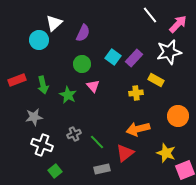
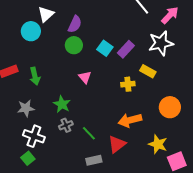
green circle: (82, 64) -> (74, 45), moved
green star: (68, 95) -> (62, 104), moved
green square: (55, 171) -> (28, 158), moved

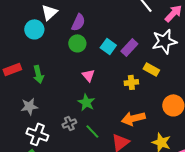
green star: (62, 104) -> (86, 102), moved

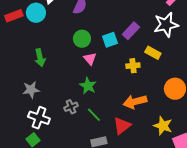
green circle: (77, 43) -> (82, 39), moved
cyan square: (108, 46) -> (110, 40), moved, turned 35
red rectangle: (12, 69) -> (14, 16), moved

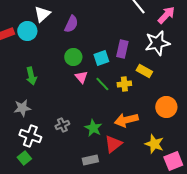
purple rectangle: (131, 31) -> (122, 49), turned -30
green star: (88, 86) -> (93, 128), moved
green line: (94, 115) -> (102, 84), moved

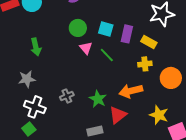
purple rectangle: (122, 49) -> (127, 34), moved
cyan square: (101, 58) -> (106, 29), turned 35
yellow cross: (124, 84) -> (145, 64), moved

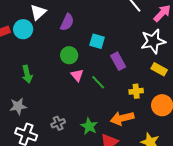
cyan square: (106, 29) -> (97, 41), moved
purple rectangle: (127, 34) -> (118, 61), turned -42
yellow rectangle: (149, 42) -> (159, 69), moved

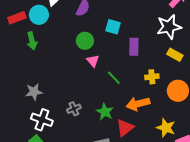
purple rectangle: (118, 61) -> (134, 47), turned 30
green arrow: (27, 74) -> (32, 41), moved
green line: (98, 82) -> (114, 78), moved

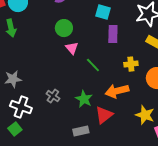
cyan square: (113, 27) -> (103, 12), moved
gray cross: (74, 109) -> (53, 96), turned -32

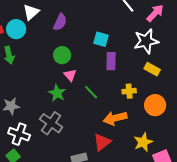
gray cross: (53, 96) -> (51, 123), size x1.6
green star: (84, 99) -> (57, 93), moved
yellow star: (145, 115) -> (143, 142), turned 30

